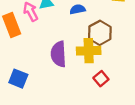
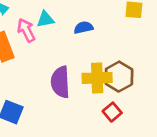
brown hexagon: (100, 33) -> (119, 77), moved

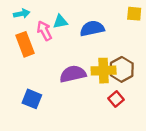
blue semicircle: (84, 28) -> (92, 28), size x1.5
purple semicircle: (60, 82) -> (73, 74), turned 80

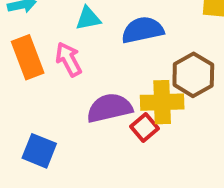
pink arrow: (44, 31) -> (69, 59), moved
brown hexagon: (122, 69) -> (193, 75), moved
red square: (116, 99) -> (145, 127), moved

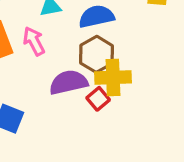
brown hexagon: (193, 75) -> (96, 54), moved

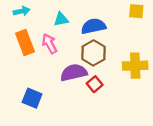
yellow cross: (113, 77) -> (135, 66), moved

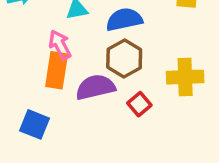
orange rectangle: (25, 42) -> (57, 70), moved, turned 30
red square: (95, 84) -> (139, 104), moved

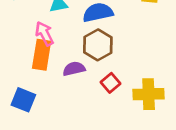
yellow cross: (185, 77) -> (149, 94), moved
purple semicircle: (95, 87) -> (74, 69), size x0.7

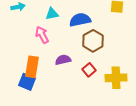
brown hexagon: (98, 45) -> (93, 41), moved
orange rectangle: (42, 55) -> (32, 67), moved

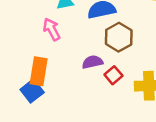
purple semicircle: (63, 60) -> (92, 62), moved
blue square: (27, 82) -> (32, 91), turned 30

